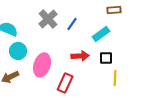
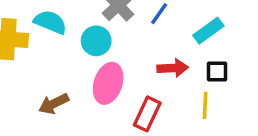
cyan circle: (18, 51) -> (96, 41), moved
yellow line: (115, 78) -> (205, 105), moved

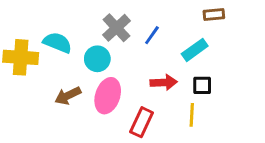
brown arrow: (54, 104) -> (68, 96), moved

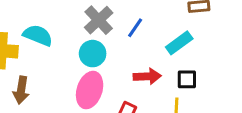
cyan circle: (97, 59) -> (93, 54), moved
brown arrow: (68, 96) -> (21, 90), moved, turned -55

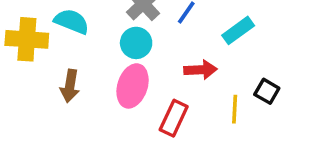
black square: (187, 79) -> (267, 91), moved, turned 30
brown arrow: (21, 90) -> (70, 86), moved

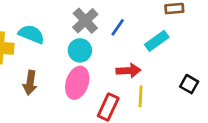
black square: (267, 91) -> (189, 84), moved
yellow line: (235, 109) -> (141, 96), moved

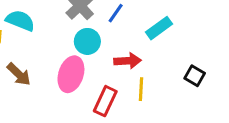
cyan circle: (80, 50) -> (87, 41), moved
brown arrow: (30, 83) -> (19, 74), turned -55

